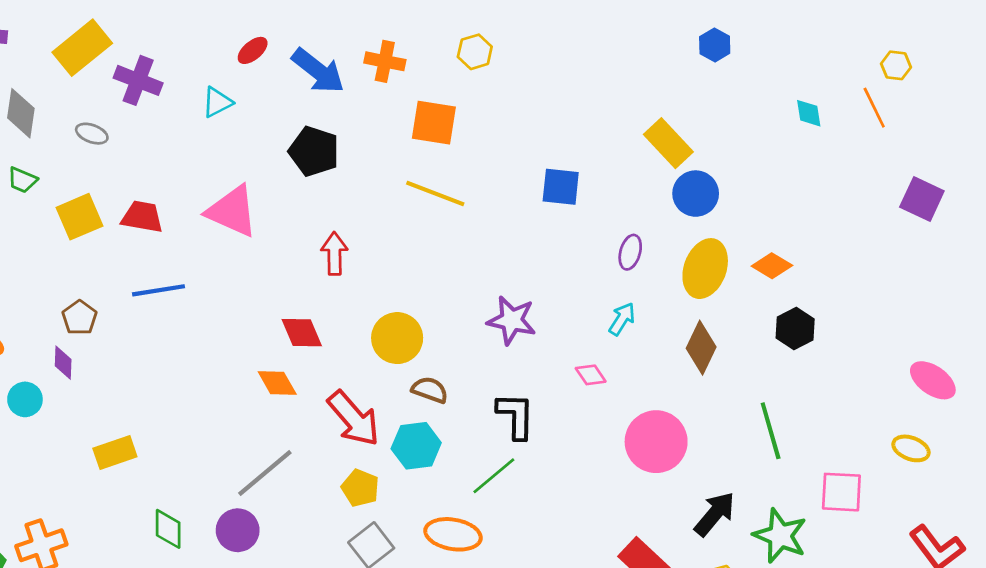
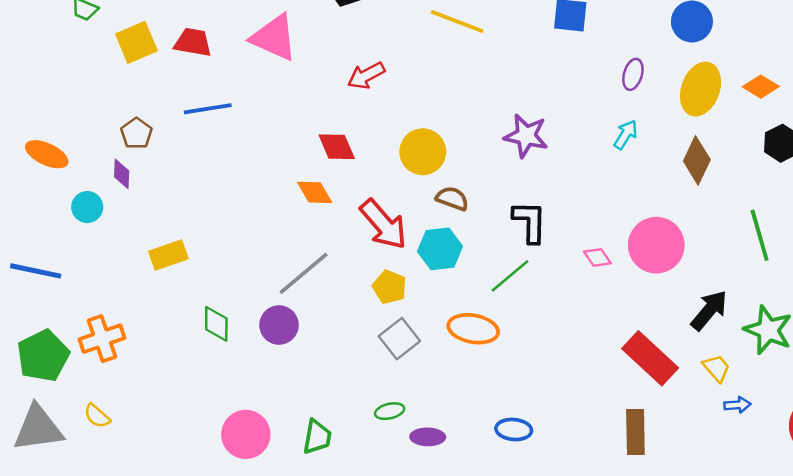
red arrow: (334, 254) -> (366, 76), turned -117
pink diamond: (591, 375) -> (597, 257), moved

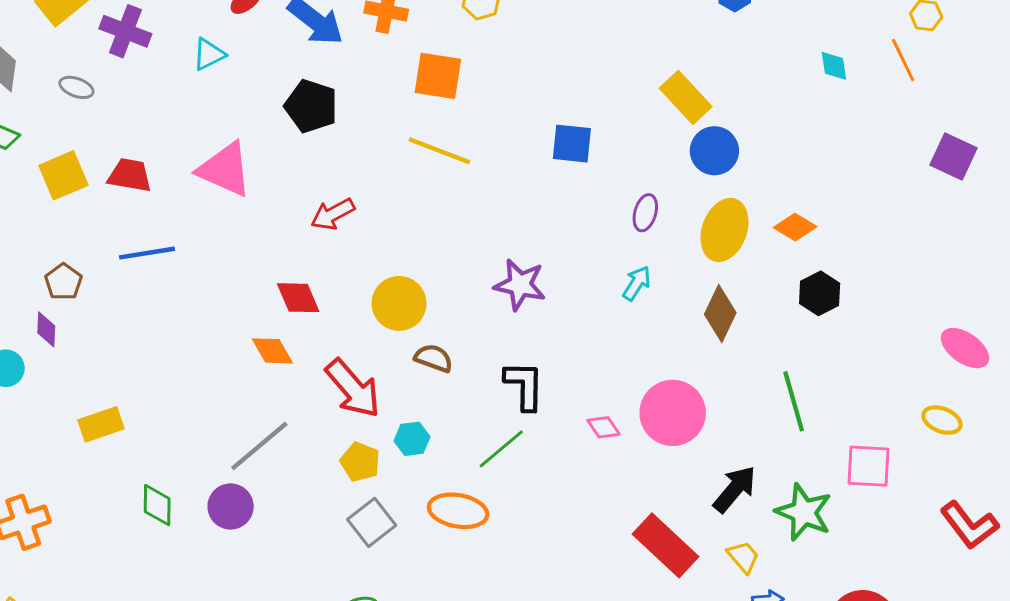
cyan hexagon: (440, 249) -> (412, 439), moved, size x0.7

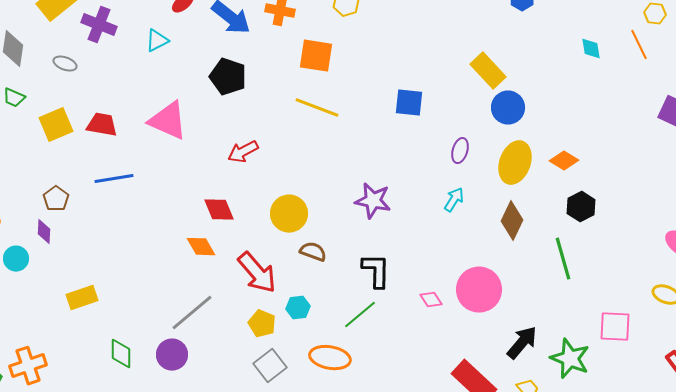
green line: (794, 401) -> (563, 259), moved

